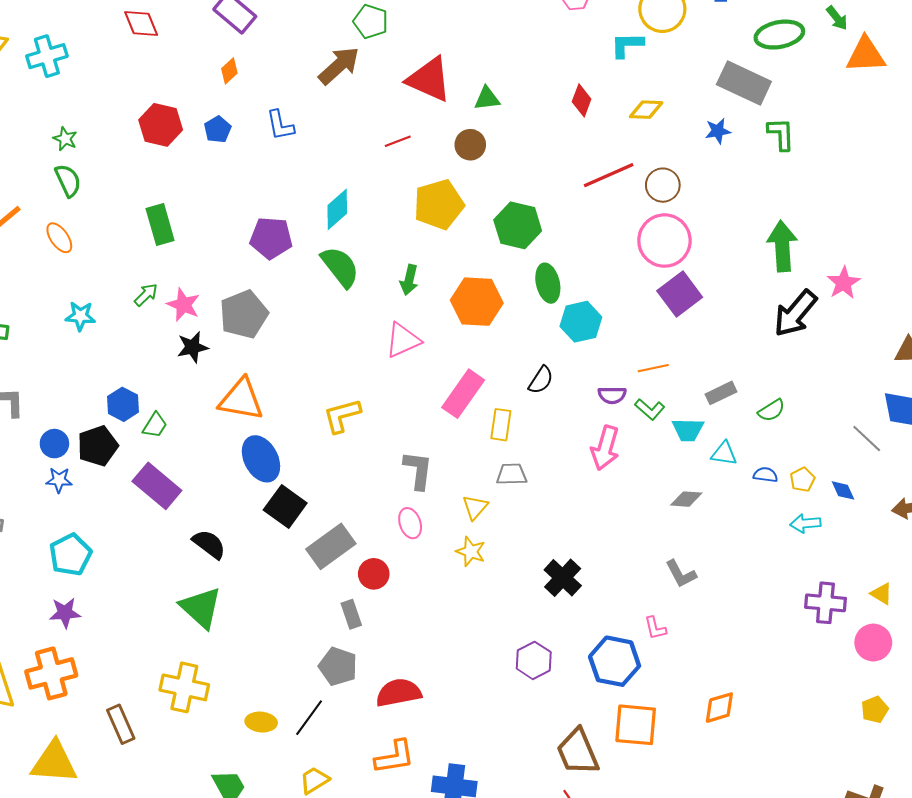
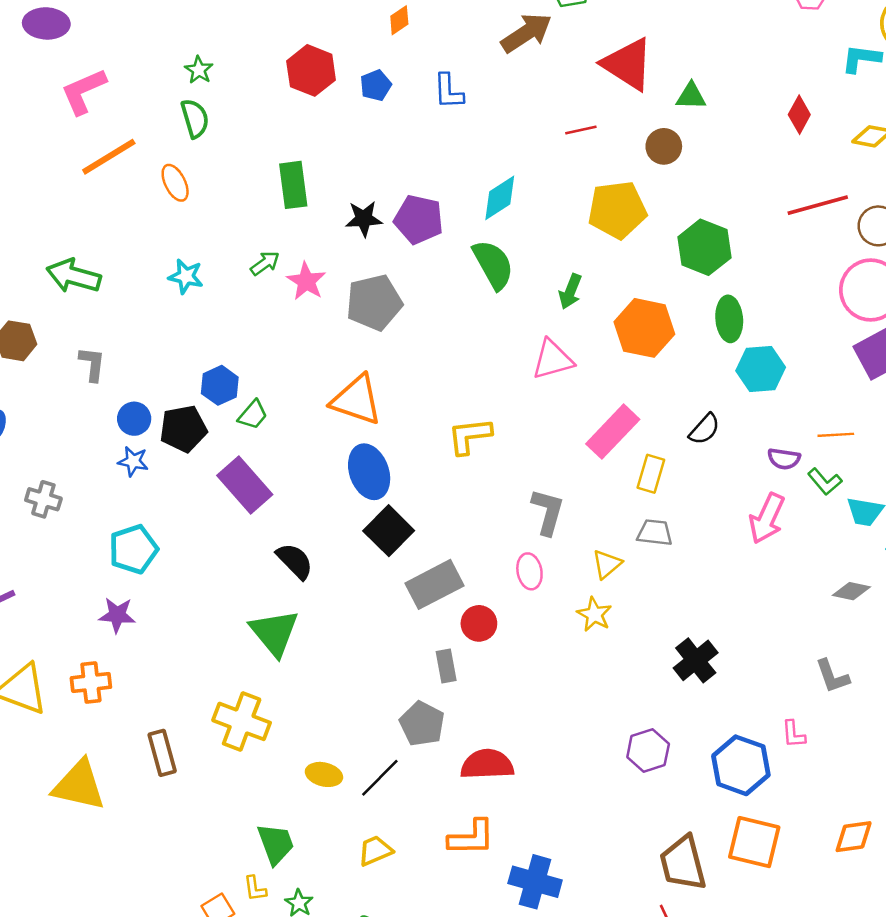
black star: (193, 347) -> (364, 219), moved
orange cross: (51, 673) -> (91, 683), size x0.7

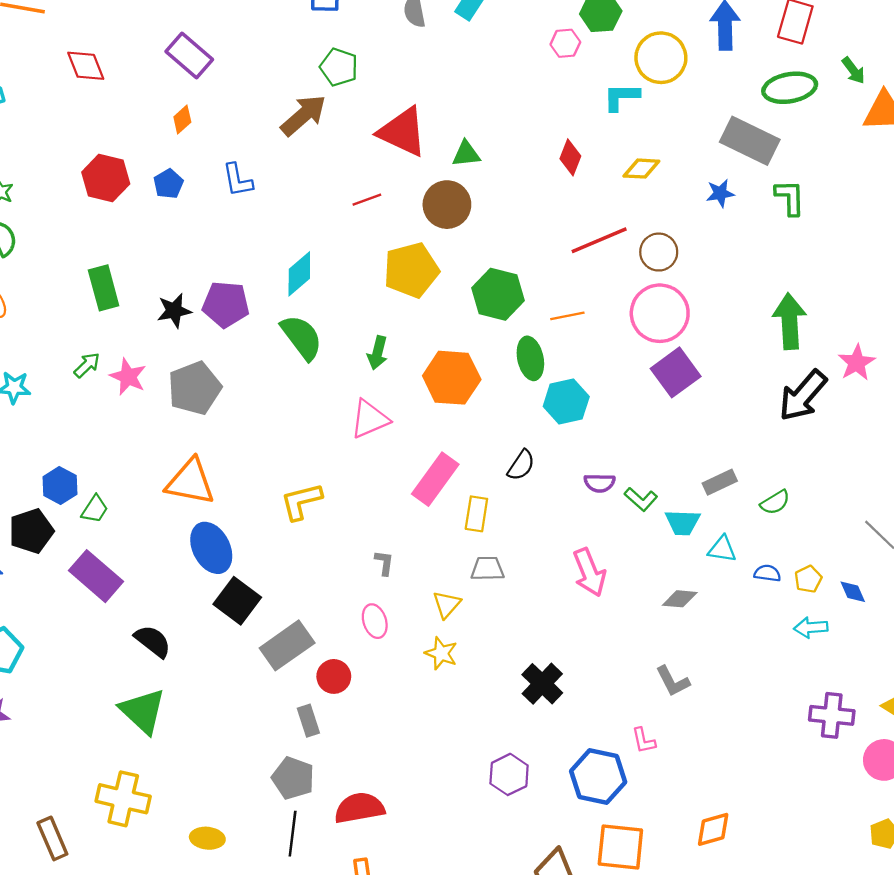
brown circle: (664, 146) -> (447, 205), size x1.4
orange line: (836, 435) -> (567, 316), moved
gray L-shape: (548, 512) -> (384, 563), size x0.6
pink arrow: (767, 518) -> (589, 572), moved, turned -39
black line: (380, 778) -> (293, 834), moved, turned -30

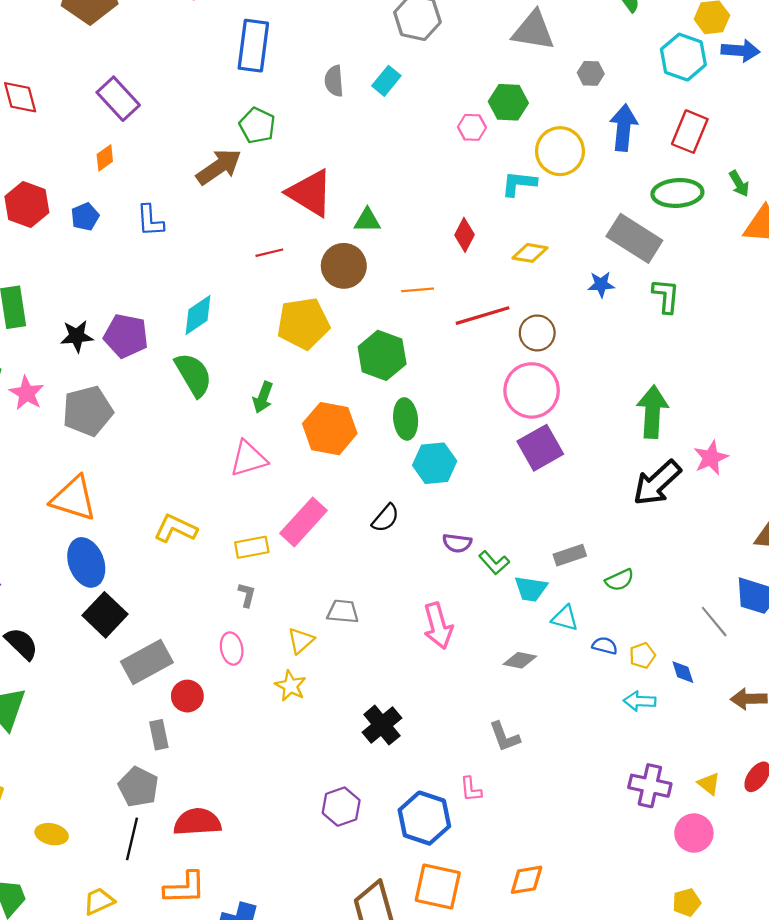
orange line: (567, 316) -> (418, 290), moved
yellow L-shape: (301, 501) -> (176, 528), turned 33
yellow rectangle: (476, 514) -> (252, 547), moved, turned 64

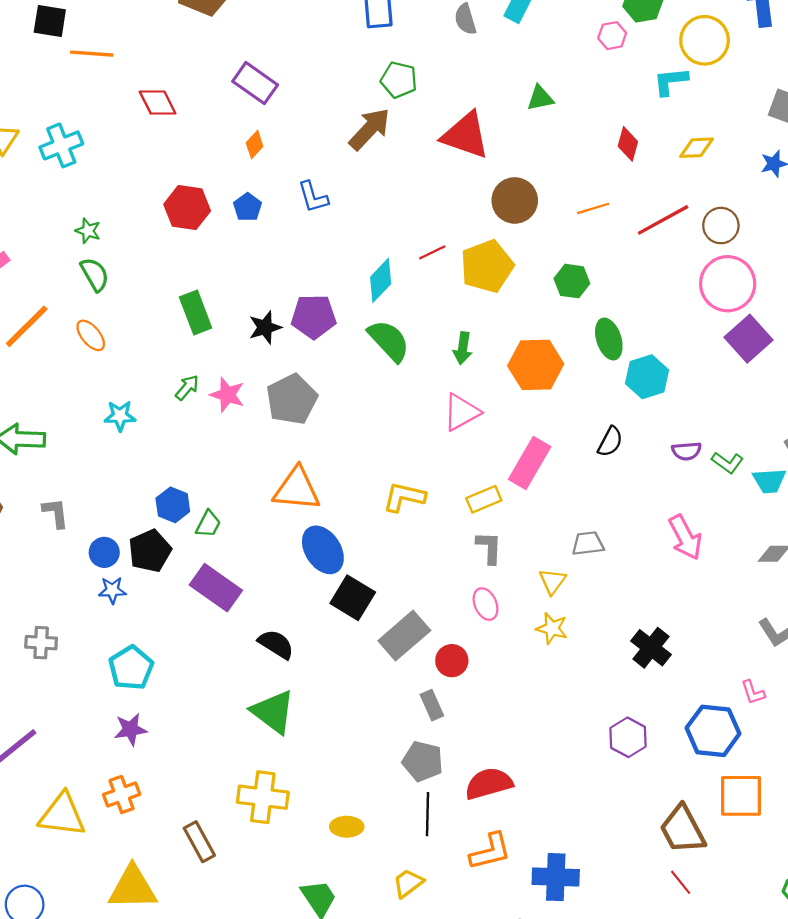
green triangle: (367, 220) -> (540, 98), moved
red line: (269, 253) -> (432, 252), moved
green hexagon: (382, 355) -> (572, 281), size x0.7
gray L-shape: (247, 595) -> (489, 548), size x1.4

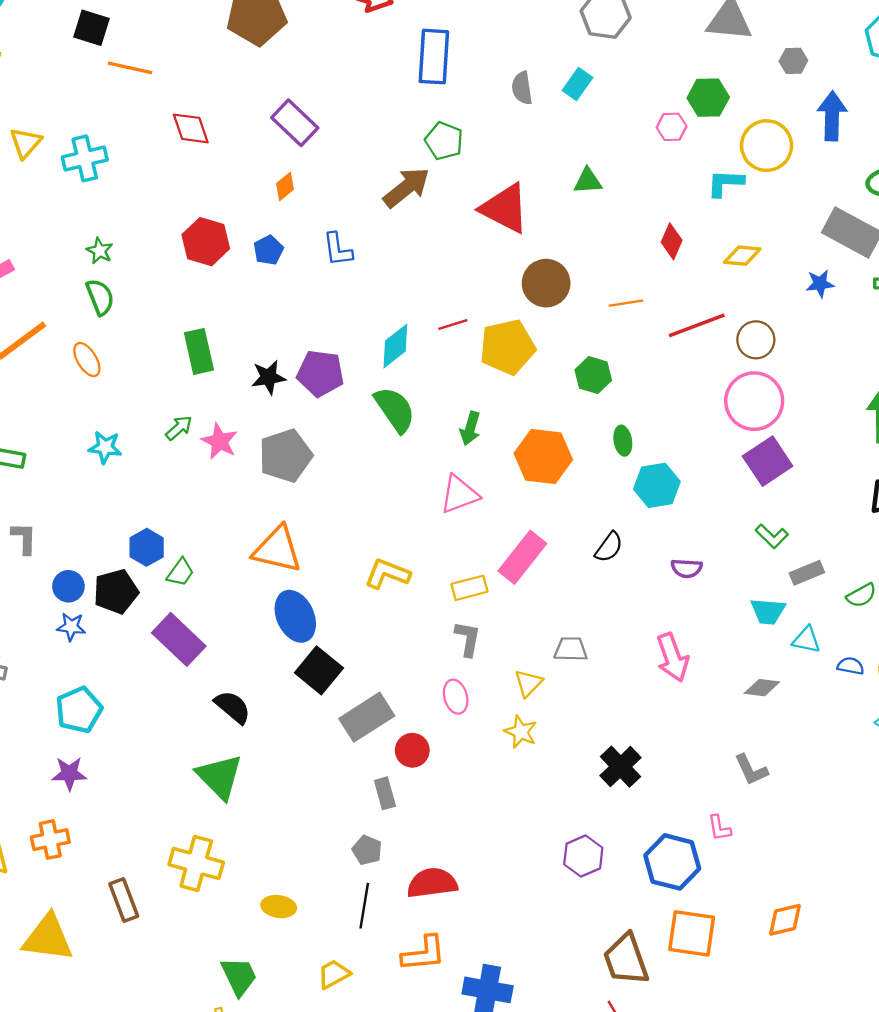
green ellipse: (609, 339) -> (623, 441), size x0.7
green L-shape: (727, 463) -> (772, 536), moved
gray pentagon: (423, 761) -> (367, 850), size x0.7

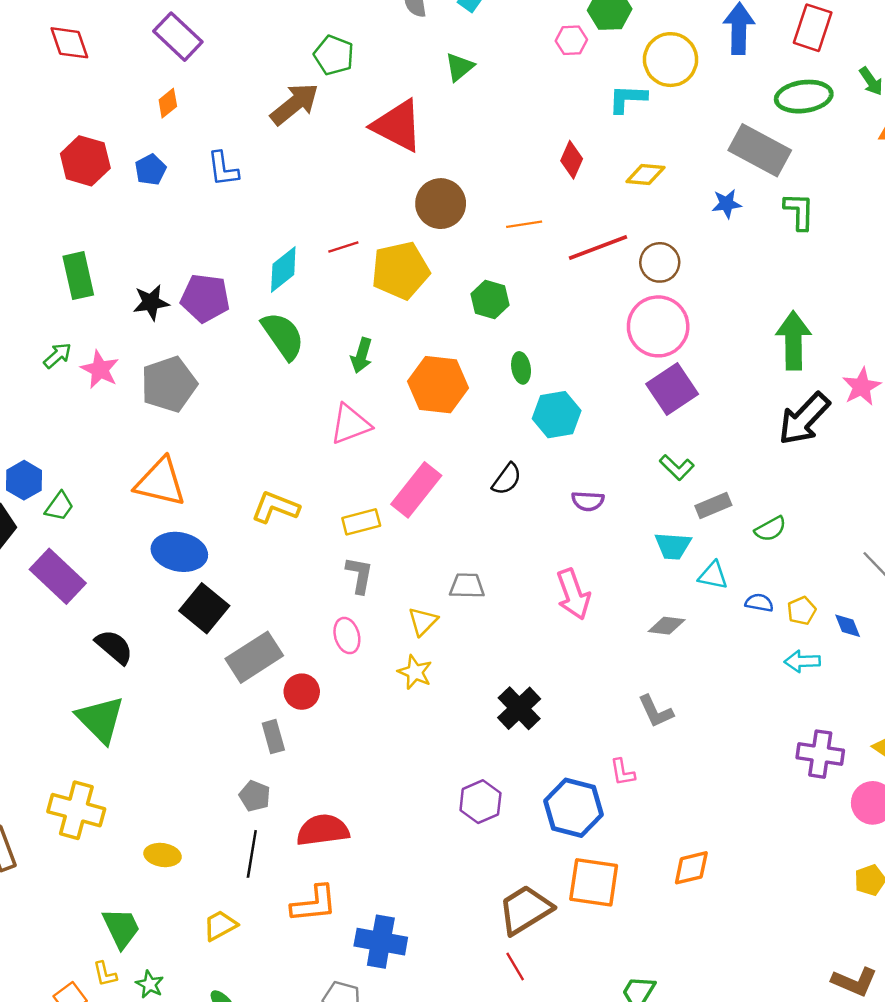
green triangle: (588, 181) -> (459, 67), moved, turned -36
blue ellipse: (295, 616) -> (179, 552), turned -54
brown trapezoid: (626, 960) -> (525, 910), turned 78

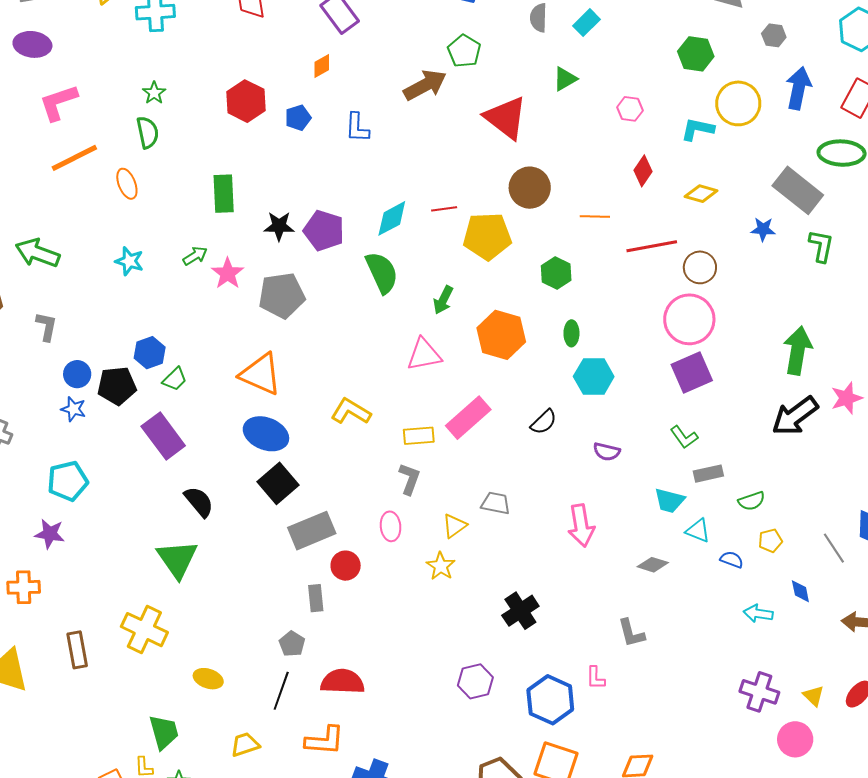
pink hexagon: (571, 40) -> (630, 109), moved
yellow pentagon: (802, 611) -> (770, 541), moved

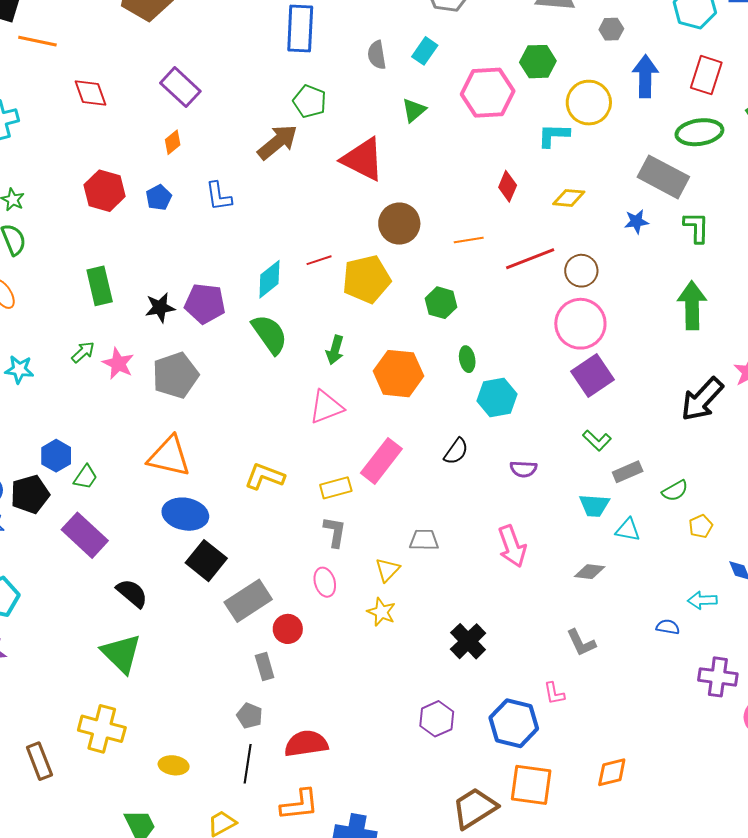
pink hexagon: (630, 109) -> (488, 93), moved, size x2.0
green arrow: (798, 351) -> (692, 305), moved
blue semicircle: (732, 560) -> (668, 627), moved

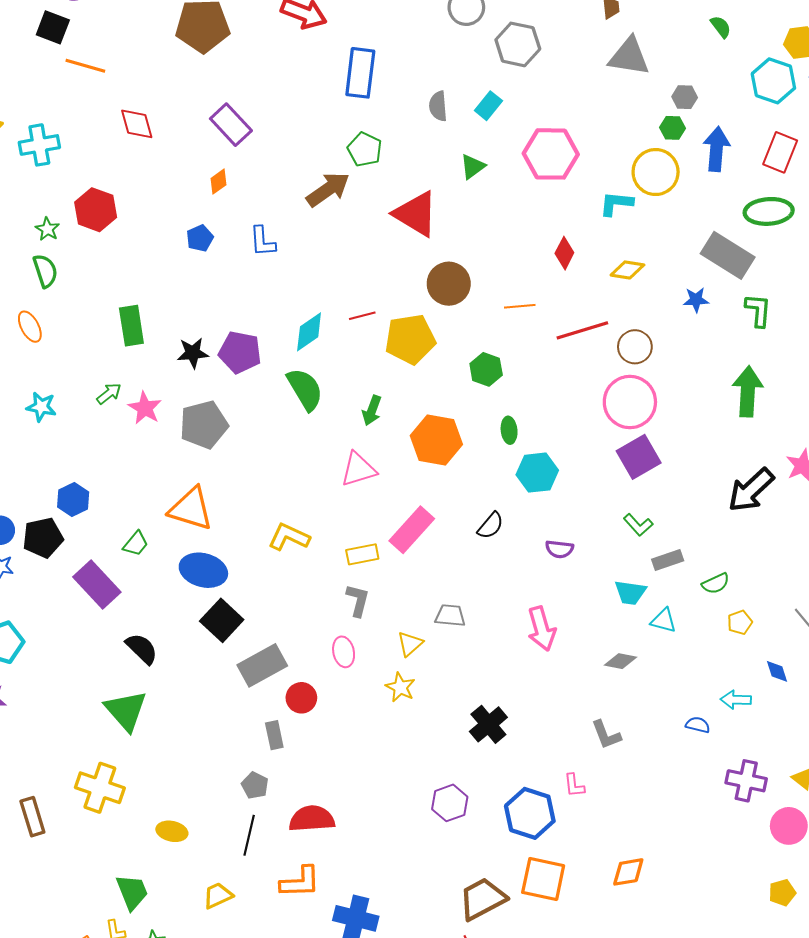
green hexagon: (538, 62) -> (673, 128), moved, size x0.7
red hexagon: (105, 191) -> (96, 210), moved
green trapezoid: (86, 477) -> (136, 544), moved

